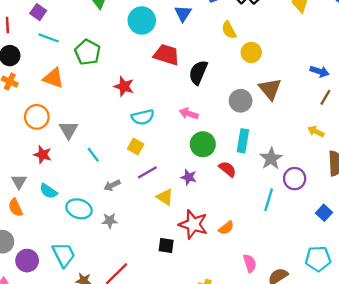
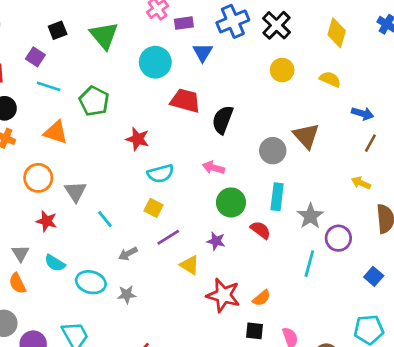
yellow semicircle: (229, 30) -> (330, 79), moved, turned 144
yellow circle: (251, 52) -> (282, 70), moved
black square: (166, 245) -> (255, 331), moved

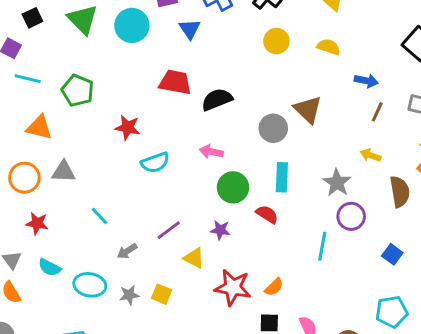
cyan circle: (155, 62) -> (132, 25), moved
black semicircle: (223, 120) -> (217, 99), turned 52
gray triangle: (75, 192) -> (63, 172), moved, turned -50
yellow square: (154, 208) -> (162, 294), moved
gray star: (310, 216) -> (337, 183), moved

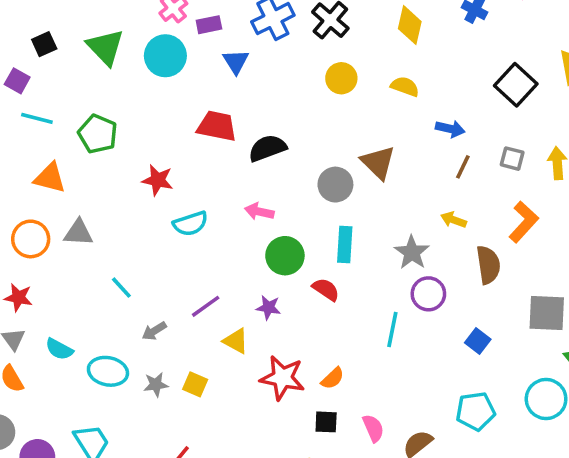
red star: (37, 223) -> (18, 297), moved

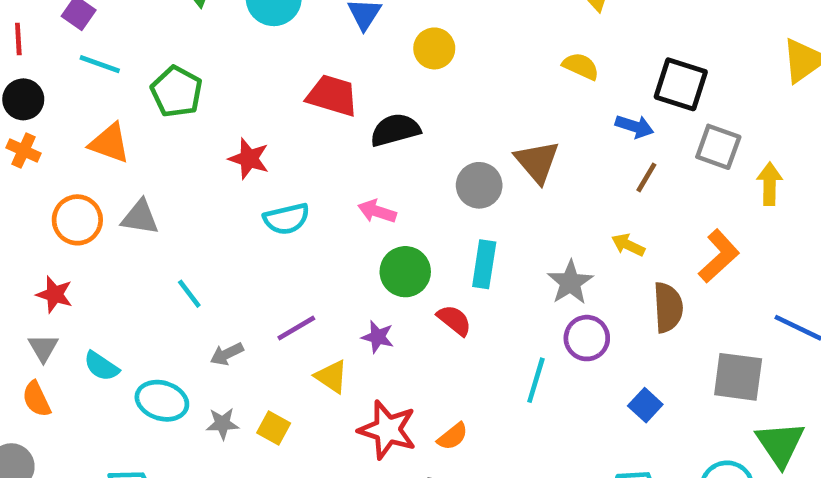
yellow circle: (341, 78) -> (434, 48), moved
black square: (516, 85) -> (681, 84), moved, turned -30
gray square: (512, 159) -> (718, 147), moved, size x1.4

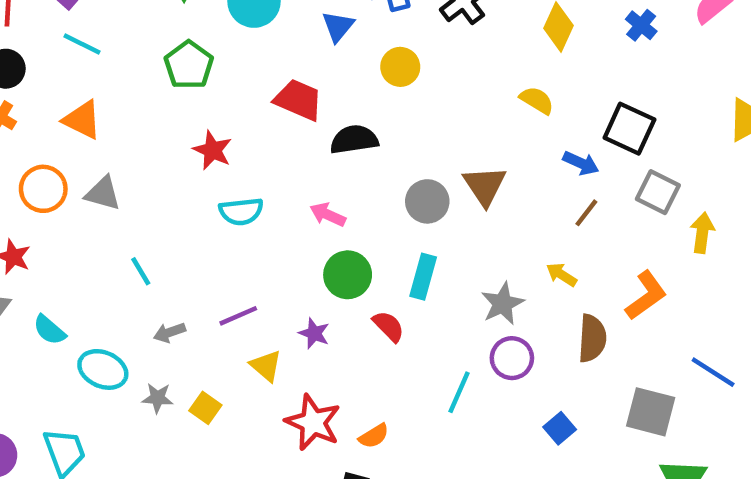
green pentagon: (177, 92) -> (189, 65), moved

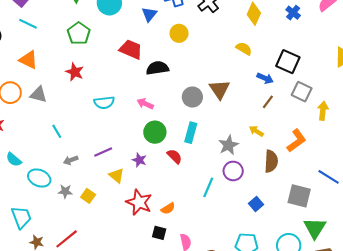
red star: (212, 150) -> (75, 72), moved

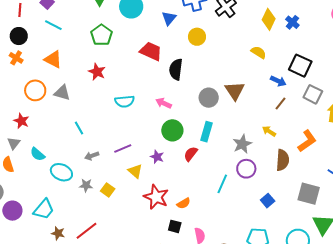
blue cross: (293, 13) -> (292, 22), moved
black semicircle: (157, 68) -> (176, 69), turned -75
red semicircle: (175, 156) -> (191, 154), turned -98
cyan trapezoid: (21, 217) -> (44, 209), turned 60

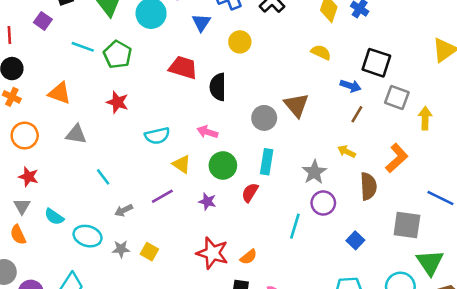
cyan line: (53, 25) -> (83, 47), moved
orange circle: (35, 90) -> (25, 136), moved
yellow triangle: (135, 171) -> (182, 164), moved

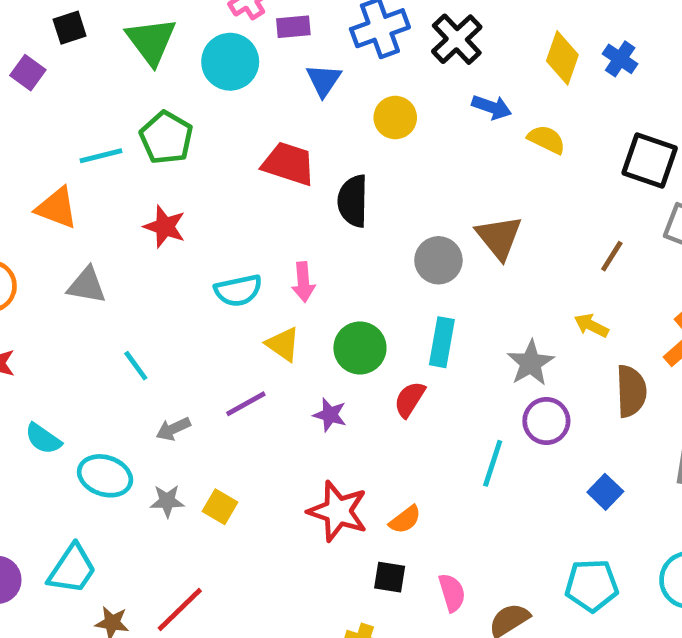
cyan line: (83, 47) -> (101, 156), moved, turned -35
blue arrow: (350, 86) -> (492, 107), moved
pink arrow: (207, 132) -> (303, 282), moved, turned -114

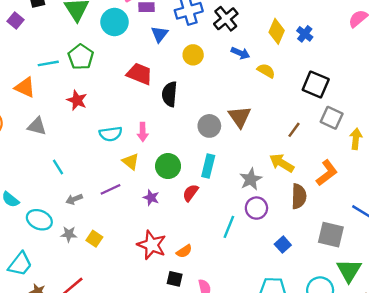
yellow arrow: (591, 326) -> (282, 163), size x1.5

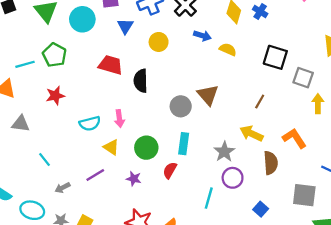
red star: (77, 100) -> (55, 96), turned -30
gray square: (332, 118) -> (303, 78), moved
orange L-shape: (327, 173) -> (294, 138), turned -80

